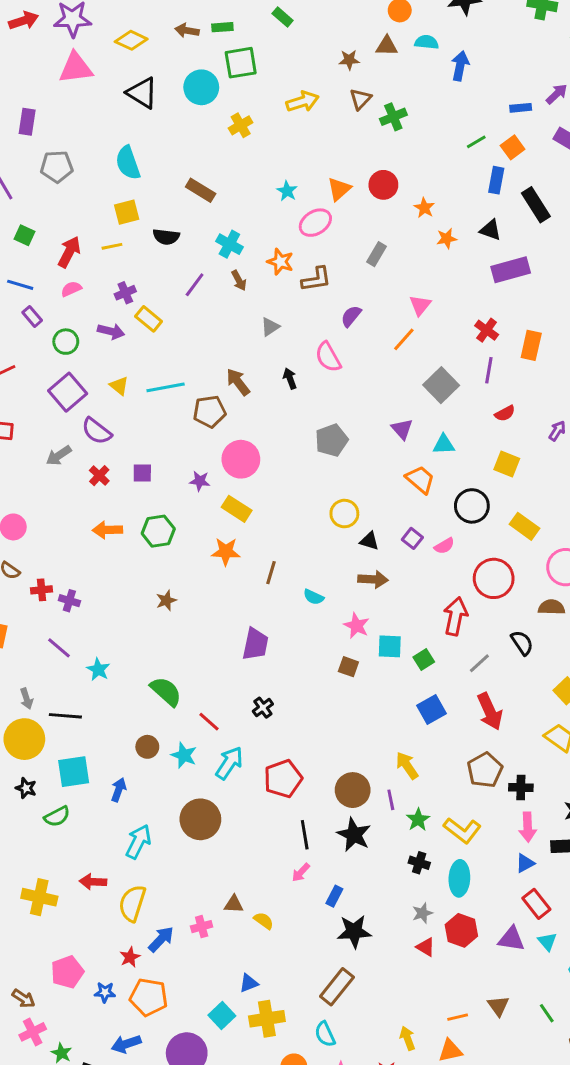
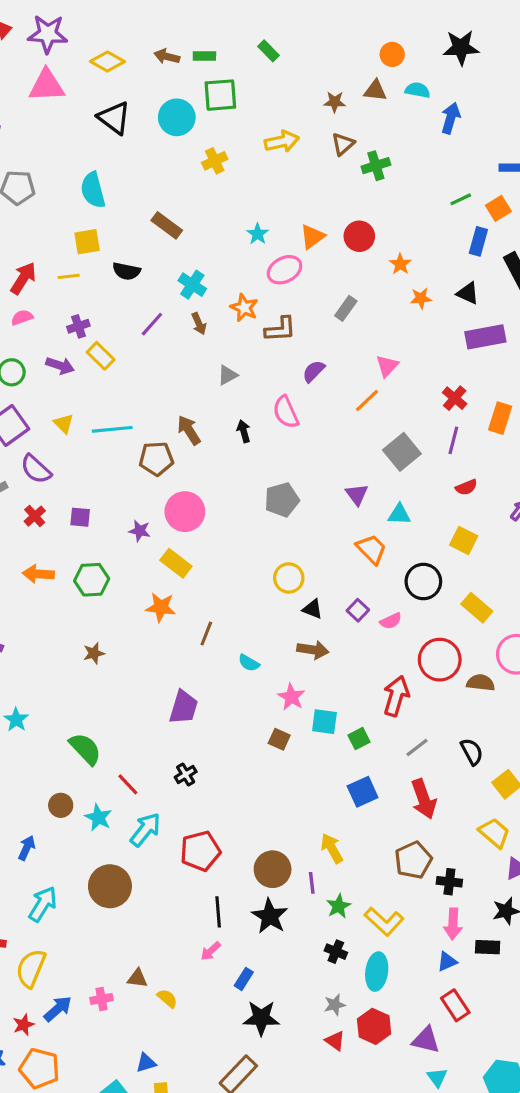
brown semicircle: (552, 607) -> (481, 683), moved
black semicircle: (522, 643) -> (472, 752), moved
cyan triangle: (547, 942) -> (437, 1077), moved

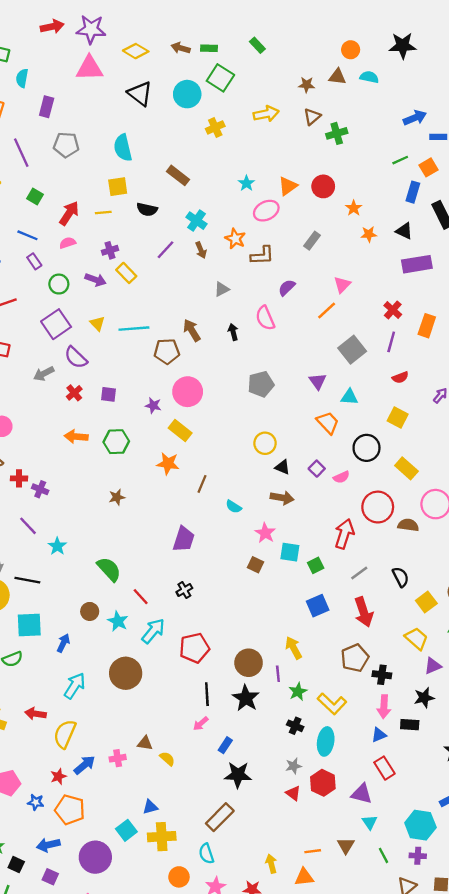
green square: (220, 95) -> (220, 78), turned 36
blue arrow: (451, 118) -> (415, 118), moved, turned 50

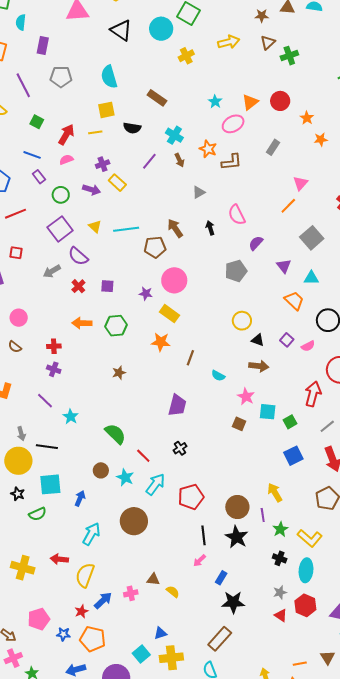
purple semicircle: (287, 288) -> (256, 243), moved
red cross: (19, 478) -> (54, 346), moved

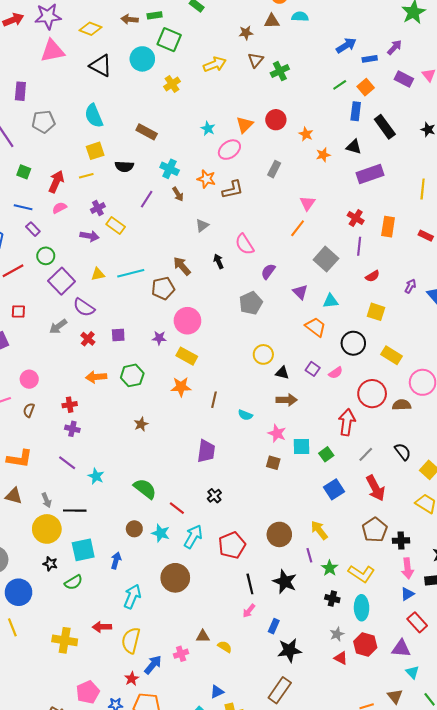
green circle: (61, 195) -> (46, 256), moved
yellow triangle: (95, 226) -> (98, 274), turned -48
brown semicircle: (15, 347) -> (29, 410), turned 80
brown circle: (237, 507) -> (279, 534), moved

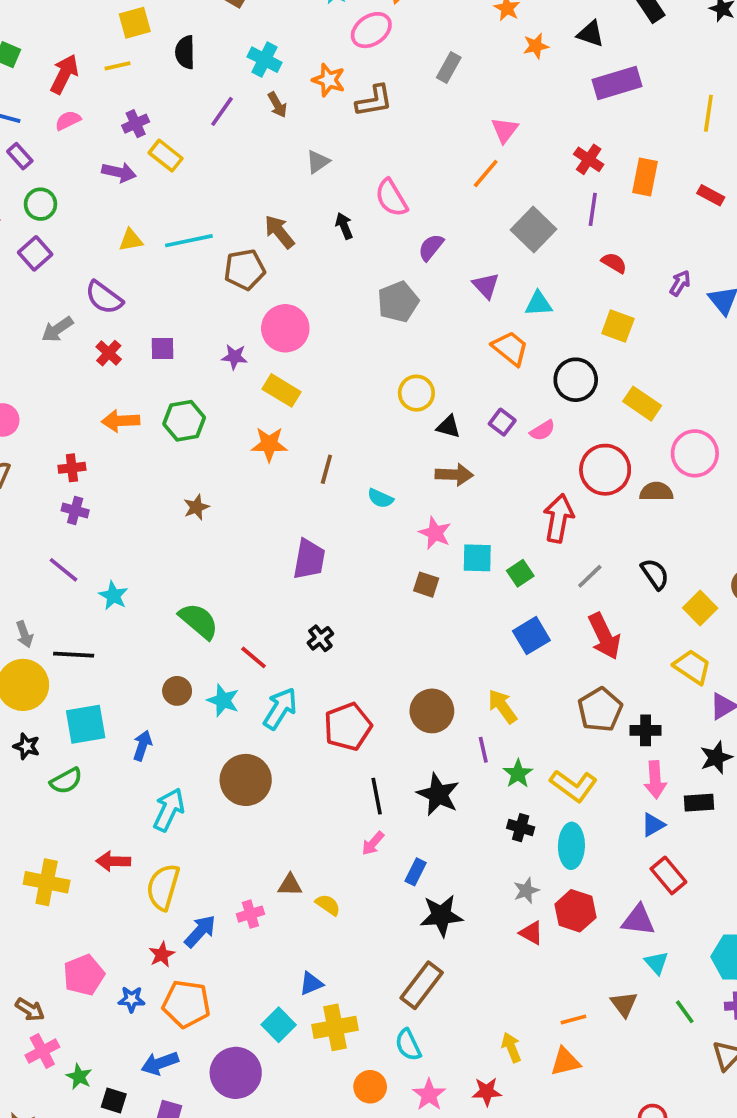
black semicircle: (124, 166) -> (185, 52), turned 84
red semicircle: (372, 276) -> (614, 263), turned -120
purple square: (62, 281) -> (35, 253), moved, size x0.7

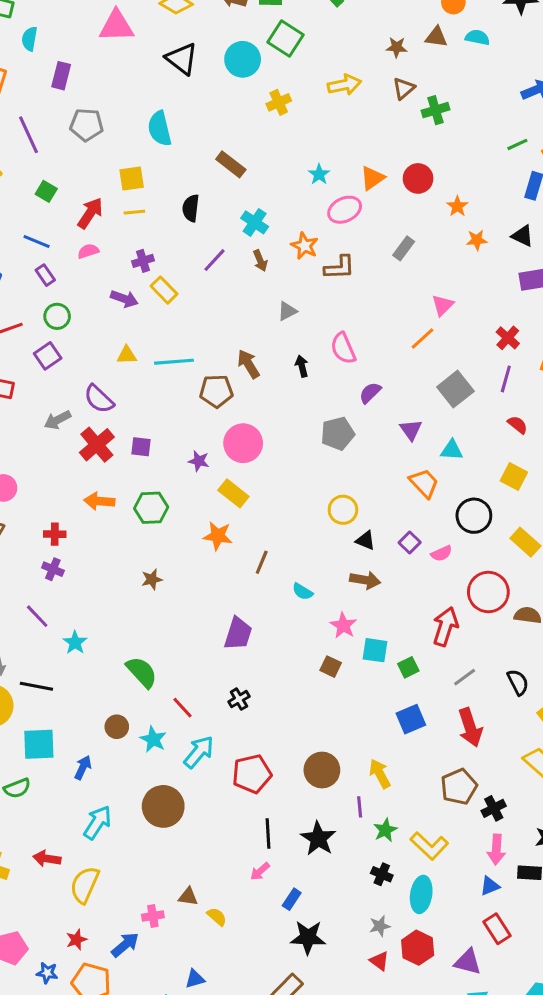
yellow square: (135, 23) -> (132, 179), moved
red cross: (109, 353) -> (97, 445), size x1.6
black cross: (646, 730) -> (494, 808), turned -35
blue arrow: (200, 931) -> (125, 945), moved

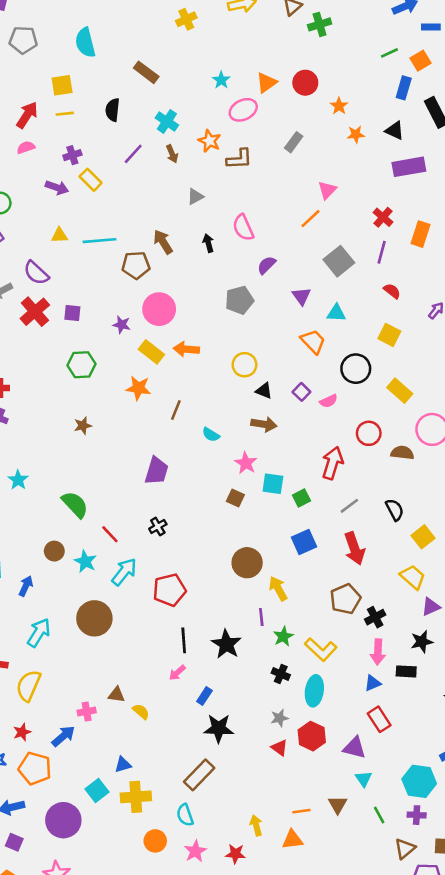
orange arrow: (99, 501) -> (186, 349), moved
red circle: (488, 592) -> (369, 433), size x0.7
brown circle: (322, 770) -> (247, 563), moved

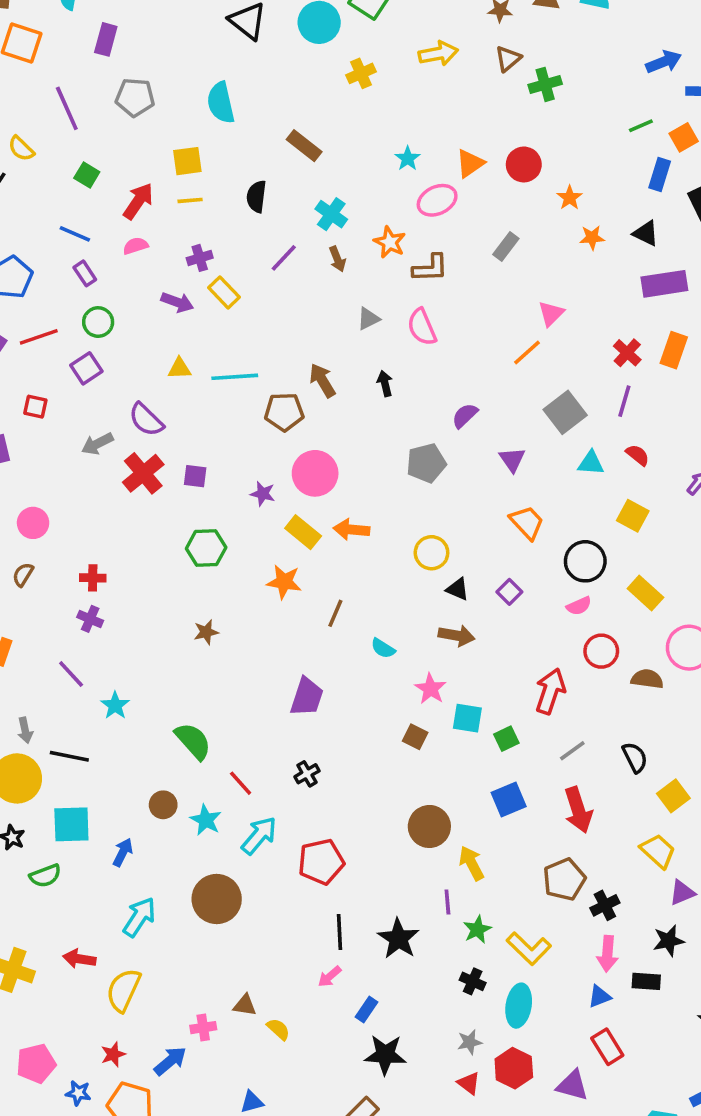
pink semicircle: (243, 228) -> (422, 327), moved
orange rectangle: (420, 234) -> (674, 350), moved
cyan triangle: (336, 313) -> (591, 463), moved
pink semicircle: (329, 401) -> (579, 606), moved

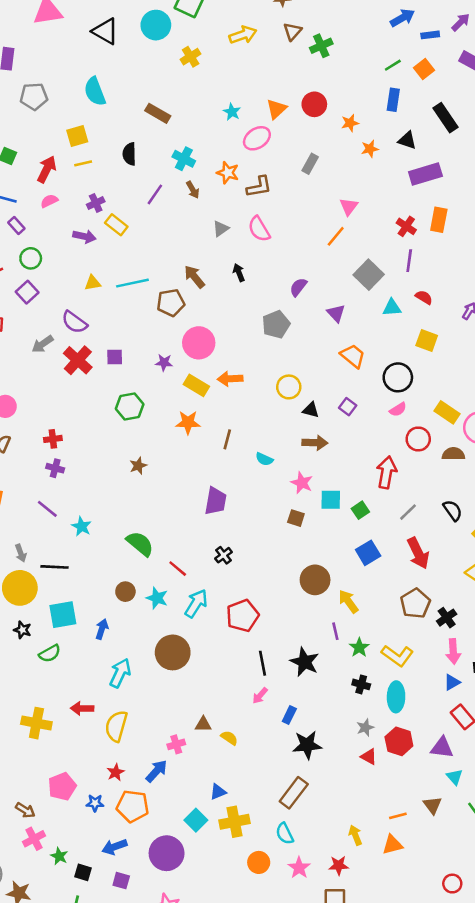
blue rectangle: (660, 174) -> (393, 100), moved
orange star: (570, 198) -> (350, 123), turned 30
yellow rectangle: (645, 593) -> (447, 412), moved

